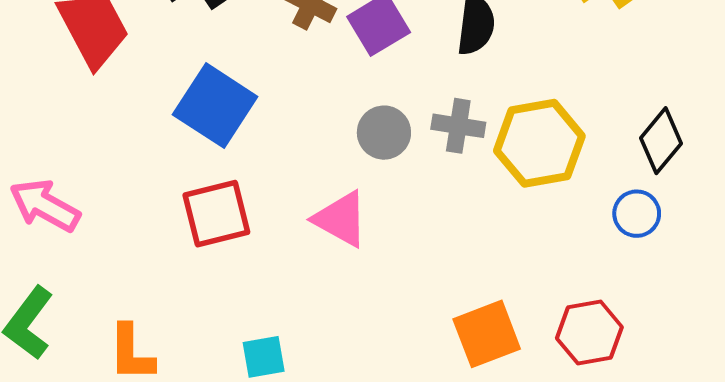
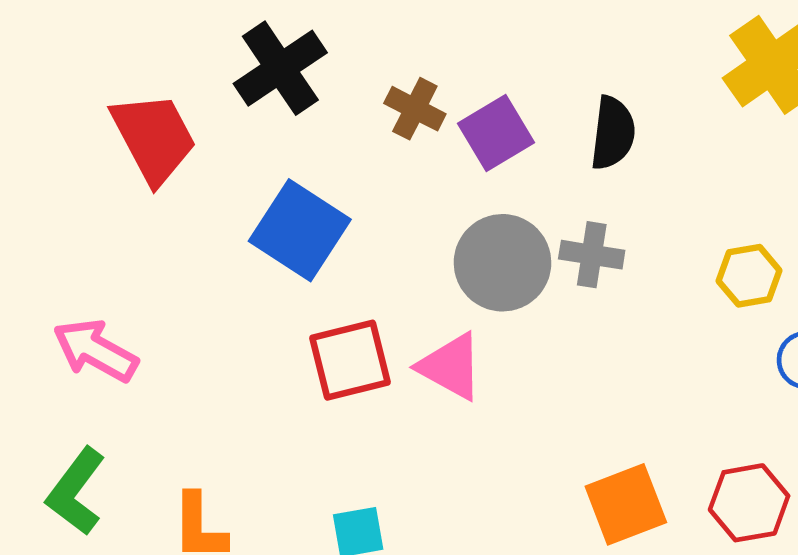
gray circle: (384, 133) -> (502, 263), size x1.5
yellow hexagon: (539, 143) -> (749, 276), moved, size x0.6
red square: (216, 214) -> (350, 360), moved

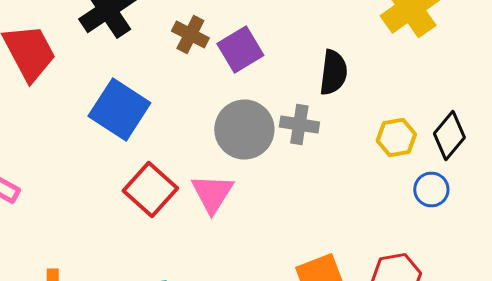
black semicircle: (613, 133) -> (333, 72), moved
red square: (350, 360) -> (150, 190), turned -34
pink triangle: (451, 367) -> (212, 194), turned 33

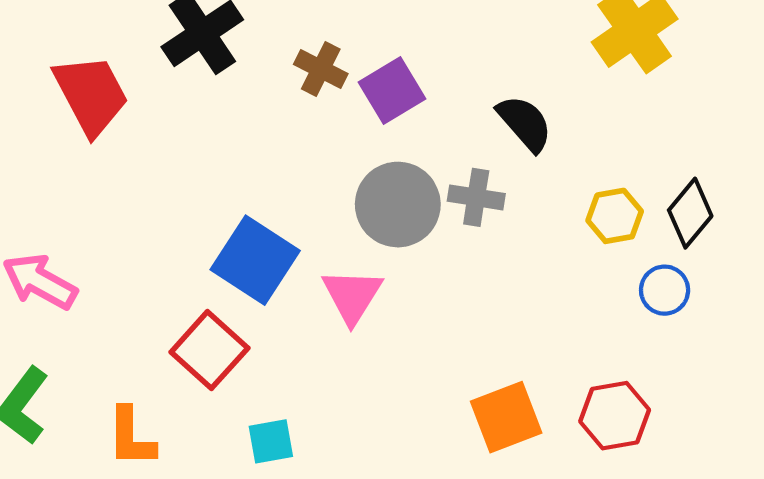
black semicircle: (333, 72) -> (525, 123), turned -48
blue square: (119, 110) -> (255, 260), moved
red square: (150, 190) -> (209, 350), moved

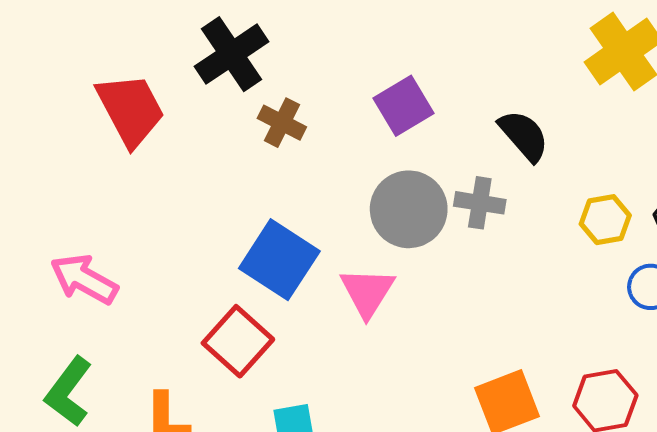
brown cross: (321, 69) -> (282, 123), moved

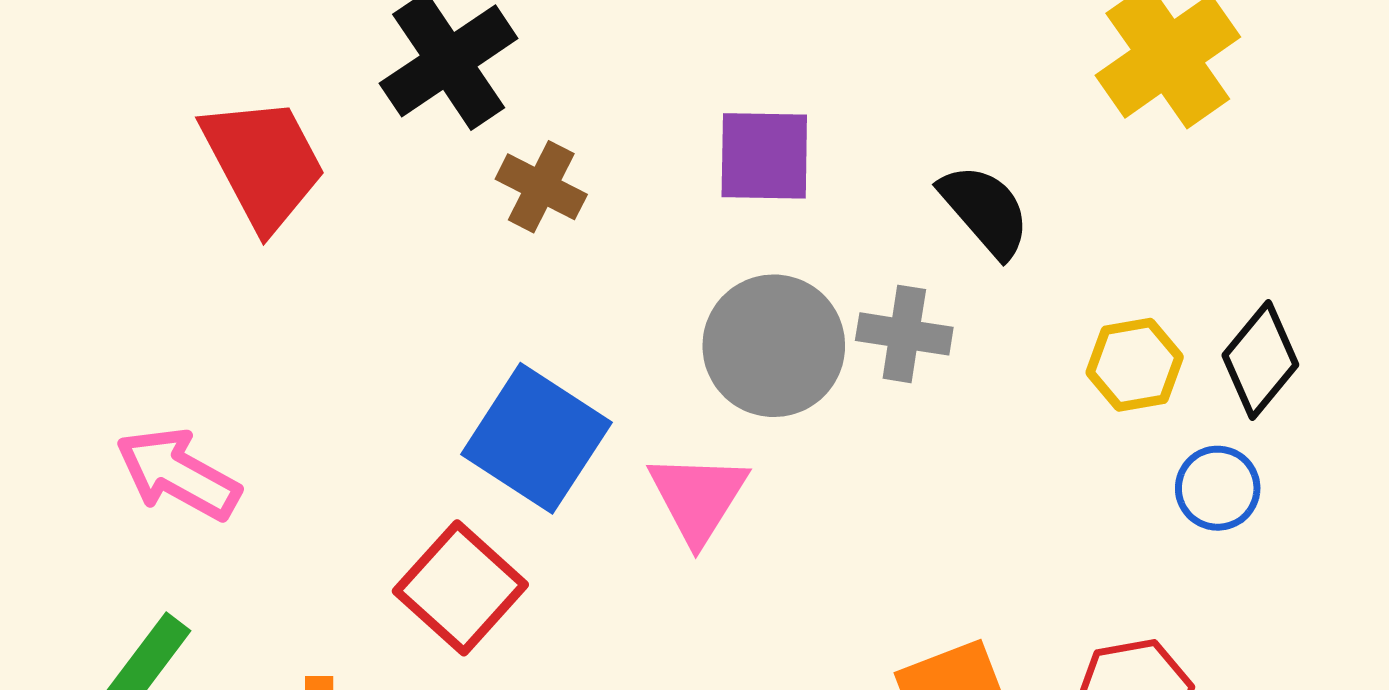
purple square: (404, 106) -> (764, 156), turned 32

